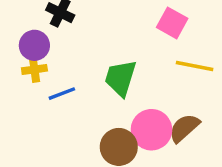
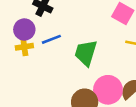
blue line: (62, 94) -> (51, 39), moved

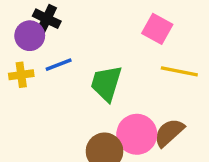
purple circle: (24, 29) -> (30, 36), moved

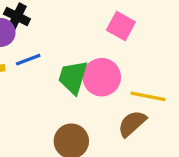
yellow line: (179, 71) -> (148, 96), moved
pink circle: (137, 134) -> (102, 77), moved

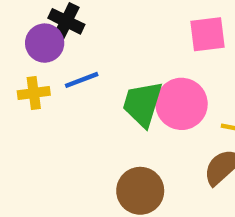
pink square: (121, 26) -> (208, 34), turned -36

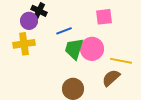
blue line: (82, 80) -> (64, 31), moved
yellow cross: (34, 93) -> (24, 44), size x1.5

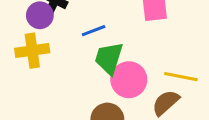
pink circle: (92, 49) -> (129, 80), moved

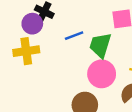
green trapezoid: (109, 58) -> (100, 45), moved

